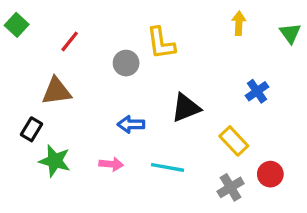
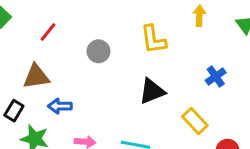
yellow L-shape: (161, 43) -> (153, 39), moved
blue arrow: (131, 124) -> (60, 106), moved

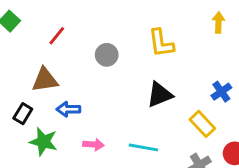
yellow arrow: (199, 16) -> (218, 22), moved
blue cross: (216, 77) -> (221, 92), moved

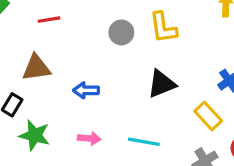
red line: (57, 36) -> (49, 20), turned 42
gray circle: (107, 55) -> (121, 32), moved
blue arrow: (68, 109) -> (86, 90), moved

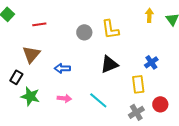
brown triangle: (36, 68) -> (31, 54), turned -42
yellow rectangle: (208, 116) -> (138, 84), turned 36
cyan line: (144, 142) -> (98, 100), turned 30

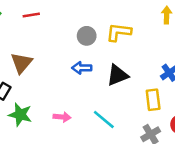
red line: (39, 24) -> (31, 15), moved
yellow L-shape: (110, 29) -> (119, 32), turned 105
blue arrow: (62, 68) -> (82, 68), moved

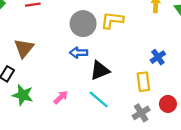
gray circle: (87, 36) -> (83, 24), size x1.5
black triangle: (117, 75) -> (100, 70), moved
pink arrow: (62, 117) -> (61, 97), turned -48

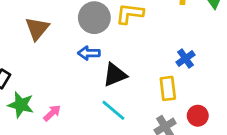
brown triangle: (24, 48) -> (37, 29), moved
pink arrow: (61, 97) -> (52, 113), moved

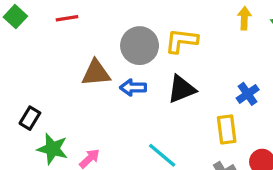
brown triangle: (37, 29) -> (96, 73), moved, turned 45
black triangle: (115, 75) -> (181, 89), moved

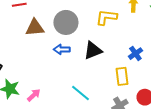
yellow L-shape: (181, 41) -> (106, 17), moved
brown triangle: (96, 73) -> (35, 28), moved

